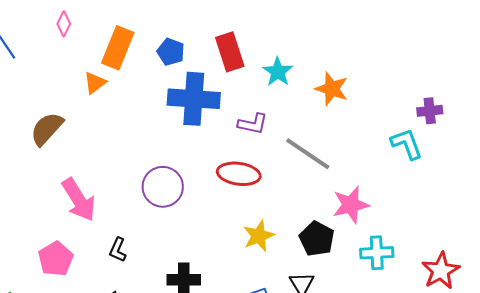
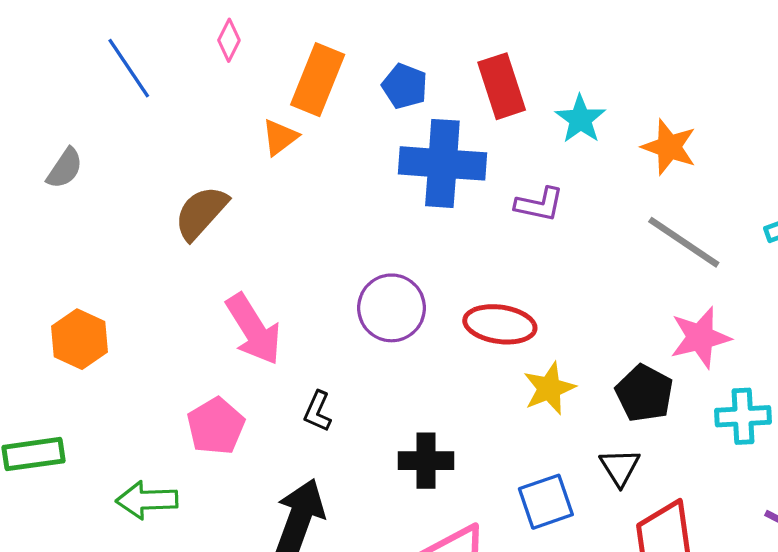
gray line: (308, 154) -> (684, 242), moved
red ellipse: (239, 174) -> (500, 324), moved

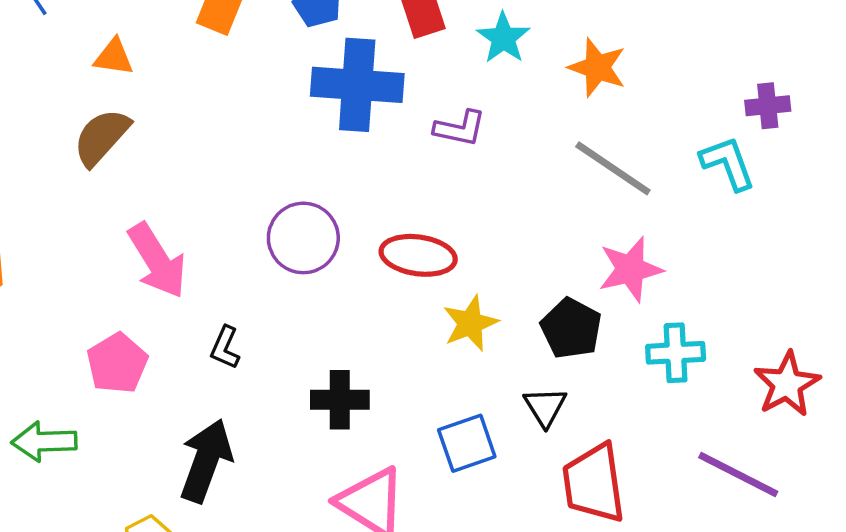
orange triangle: (280, 137) -> (114, 57), moved, turned 45

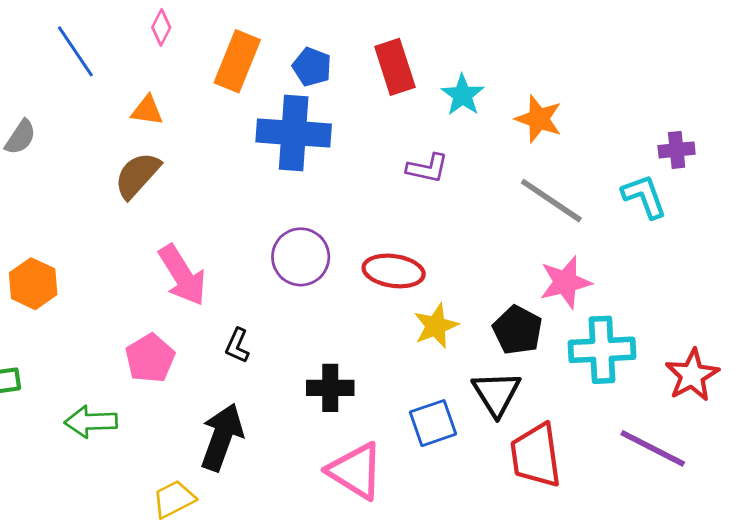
blue cross: (357, 85) -> (294, 133), moved
cyan cross: (676, 353) -> (602, 350), size x1.4
black triangle: (545, 407) -> (496, 393), size x1.4

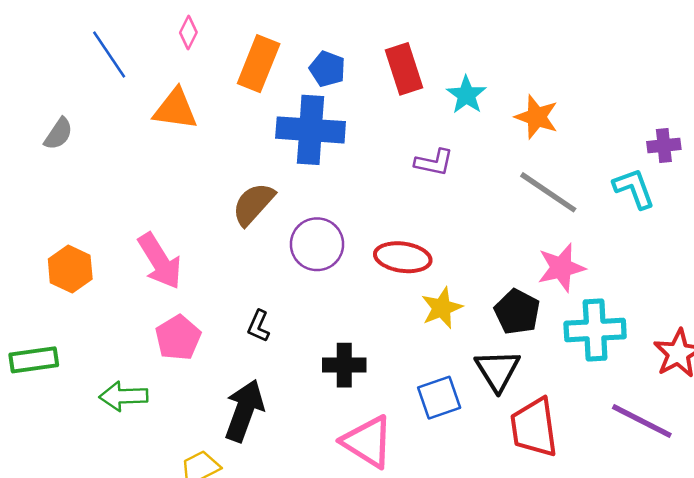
orange triangle: (147, 110) -> (175, 109), size x1.5
brown semicircle: (137, 175) -> (253, 204), moved
pink arrow: (182, 275) -> (160, 261), moved

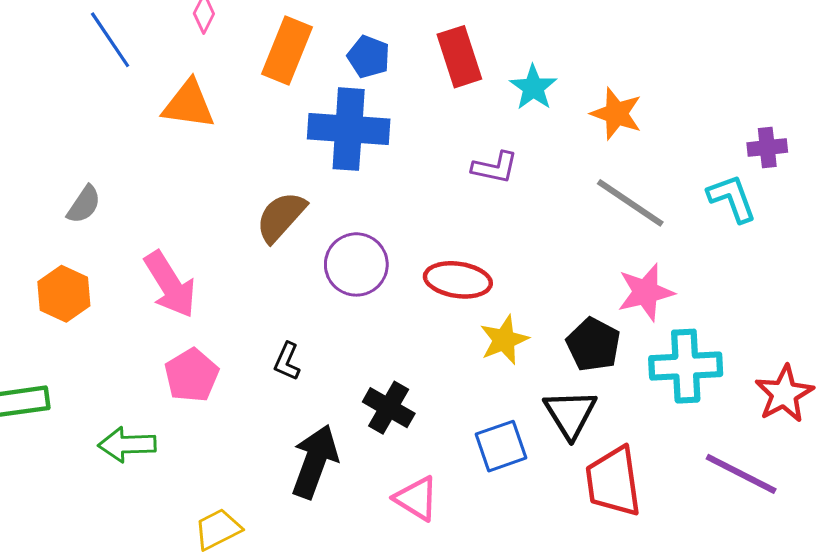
gray semicircle: (58, 134) -> (84, 204), moved
black cross: (344, 365) -> (389, 408), turned 30
black arrow: (244, 411) -> (315, 461), moved
pink triangle: (368, 442) -> (416, 498), size x0.7

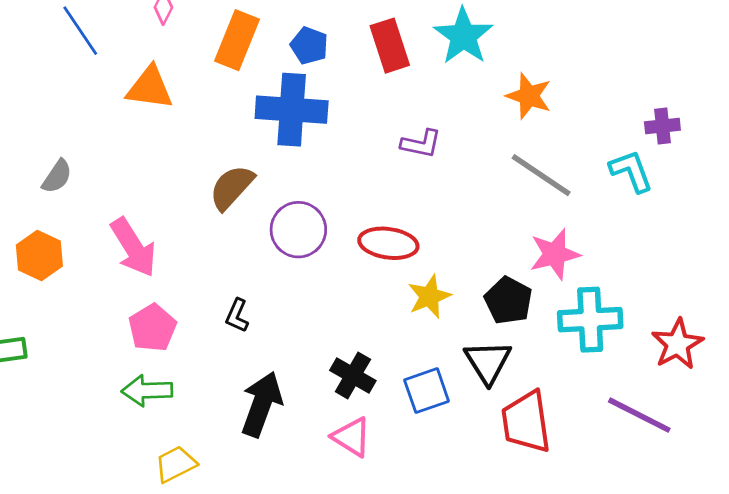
cyan star: (533, 87) -> (463, 36), moved, size x1.4
black cross: (389, 408) -> (353, 376), moved
green arrow: (127, 445) -> (147, 391), moved

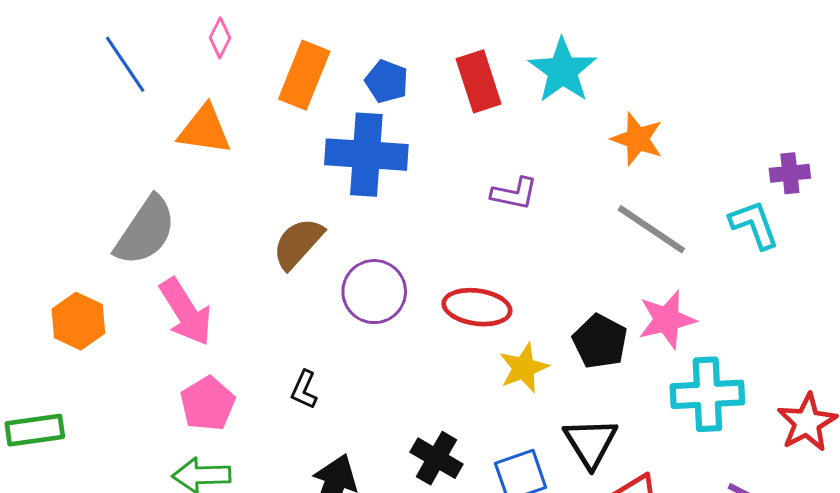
gray semicircle: (57, 176) -> (145, 231), moved, size x1.8
black pentagon: (508, 301) -> (600, 341), moved

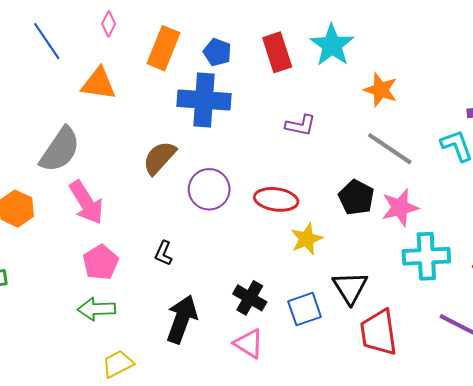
black pentagon: (600, 341) -> (356, 197), moved

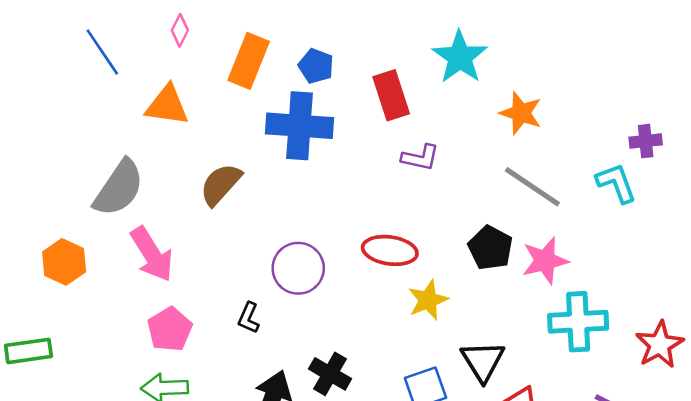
red rectangle: (277, 52) -> (391, 95), moved
brown semicircle: (159, 158) -> (221, 184), moved
purple circle: (209, 189) -> (298, 268), moved
black cross: (250, 298) -> (330, 374), moved

